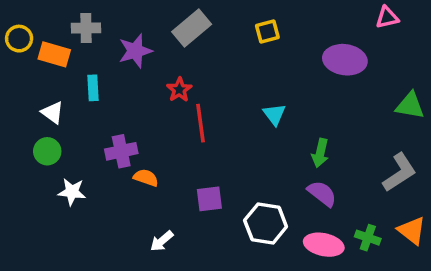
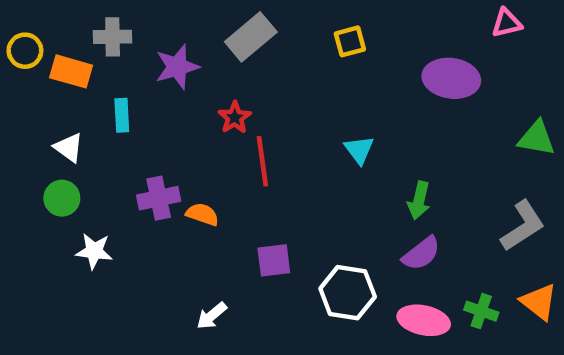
orange semicircle: (146, 178) -> (202, 214), moved
purple semicircle: (322, 194) -> (421, 253), turned 104

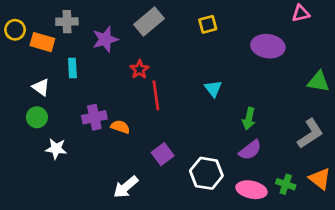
purple square: (274, 260) -> (163, 154), turned -30
white arrow: (212, 316) -> (126, 187), size x1.4

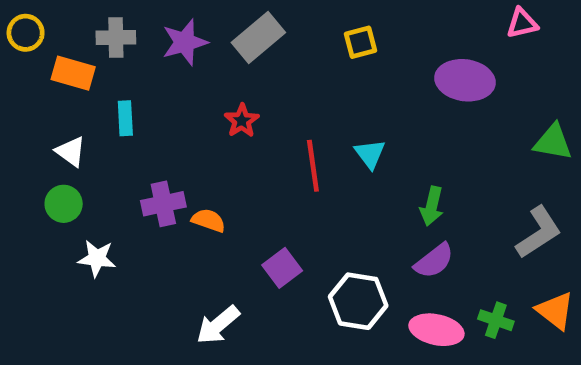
yellow circle: (15, 30) -> (26, 33), moved
purple star: (105, 39) -> (185, 42), moved
red line: (156, 95) -> (313, 166), moved

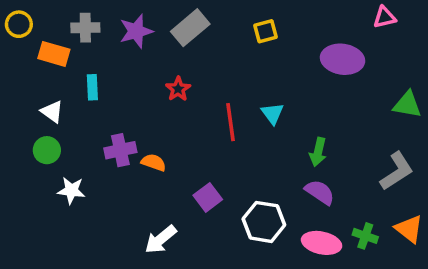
purple semicircle: (434, 261) -> (320, 192), turned -108

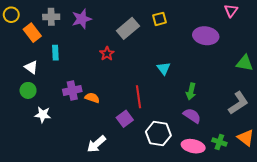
pink triangle: (385, 17) -> (231, 11), turned -40
gray rectangle: (190, 28) -> (128, 28), moved
orange rectangle: (54, 54) -> (32, 33), turned 36
red line: (231, 122) -> (138, 97), moved

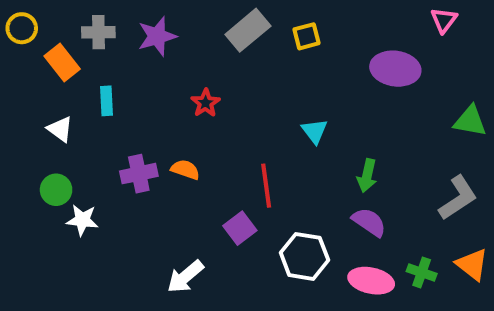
gray rectangle: (128, 28) -> (248, 30), moved
green circle: (28, 90) -> (56, 190), moved
orange semicircle: (92, 98) -> (185, 170), moved

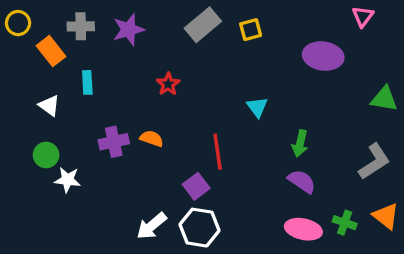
white hexagon: (304, 256) -> (199, 228), moved

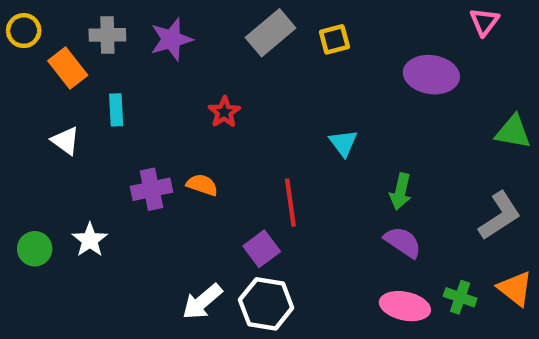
green circle: (46, 155) -> (35, 249), moved
white star: (68, 180) -> (90, 240), turned 30

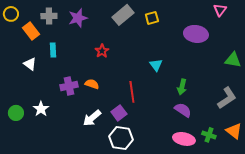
white arrow: (202, 302) -> (92, 118), moved

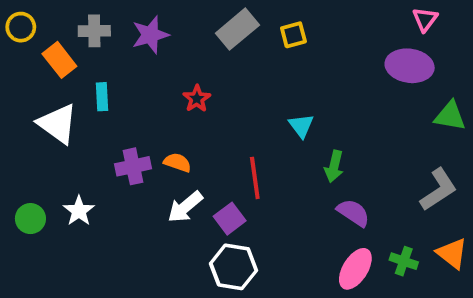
purple ellipse: (196, 34) -> (410, 66), moved
white triangle: (30, 64) -> (58, 124), size x1.6
green arrow: (182, 87) -> (334, 166), moved
white arrow: (92, 118) -> (185, 207), moved
pink ellipse: (184, 139) -> (355, 269), turned -70

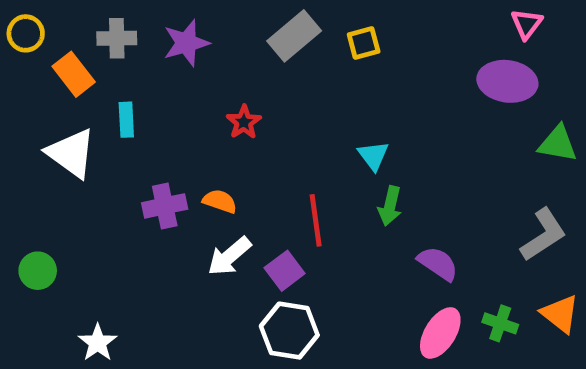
green arrow: (334, 166) -> (390, 206), moved
white star: (79, 211) -> (98, 343), moved

